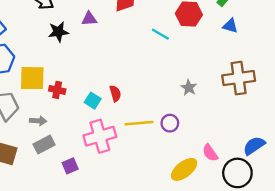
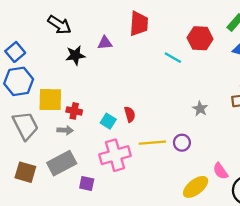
gray arrow: (38, 121) -> (65, 130), moved
gray rectangle: (44, 144) -> (62, 163), size x1.4
purple square: (70, 166) -> (87, 184), turned 35

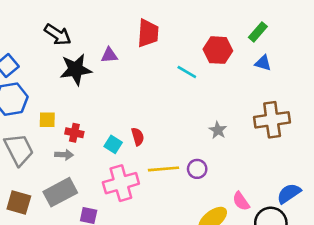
black star: (75, 55) -> (76, 69), size x1.4
yellow square: (50, 100) -> (47, 120), size x0.6

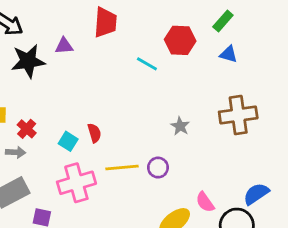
red cross: (74, 133) -> (27, 129), turned 30

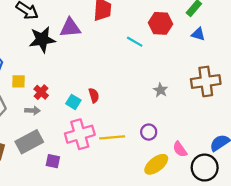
purple triangle: (64, 46) -> (70, 28), size x1.5
yellow line: (122, 168) -> (112, 137), moved
purple circle: (158, 168) -> (149, 132), moved

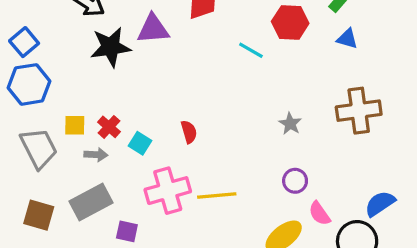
yellow square: (18, 81) -> (75, 125), moved
cyan square: (73, 102) -> (140, 143), moved
purple circle: (149, 132) -> (295, 181), moved

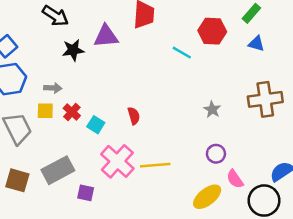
black star: (111, 47) -> (73, 50), size x0.7
gray arrow: (96, 155) -> (53, 88), moved
pink cross: (168, 191) -> (117, 161), turned -32

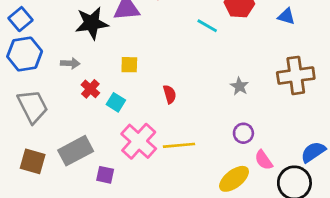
black star: (73, 50) -> (92, 23), size x1.4
yellow square: (45, 111) -> (129, 65), moved
red semicircle: (134, 116) -> (170, 94), moved

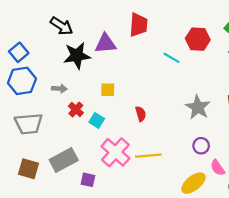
gray star: (239, 86) -> (198, 107), size x1.6
gray trapezoid: (33, 106) -> (29, 124), turned 112

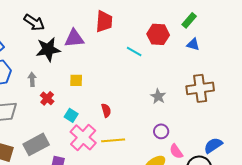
gray arrow: (59, 89) -> (32, 79), turned -96
gray star: (198, 107) -> (158, 96), size x0.7
red semicircle: (141, 114) -> (106, 110), moved
cyan square: (97, 120) -> (71, 115), moved

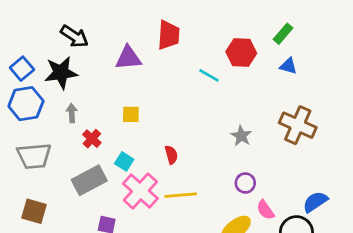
black star: (48, 49) -> (61, 73), moved
brown cross: (200, 88) -> (298, 125), turned 32
gray rectangle: (36, 144) -> (89, 180), moved

